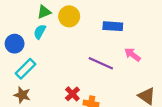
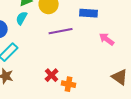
purple line: (101, 63) -> (61, 31), moved, turned -35

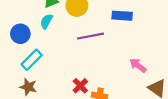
pink arrow: (107, 39) -> (138, 65), moved

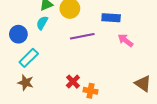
pink arrow: (138, 65) -> (125, 40), moved

